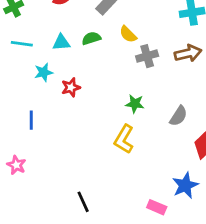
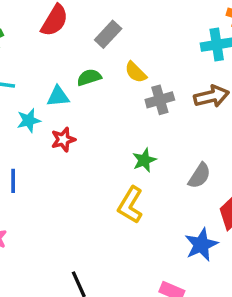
cyan triangle: (61, 42) -> (58, 96), moved
green star: (135, 104) -> (144, 160), turned -30
blue star: (185, 185) -> (201, 245), moved

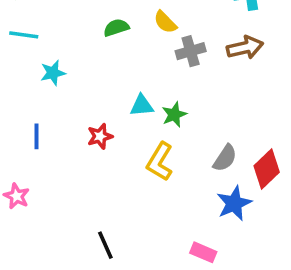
cyan triangle: (58, 96) -> (142, 106), moved
red star: (63, 139) -> (100, 136), moved
gray semicircle: (199, 176) -> (225, 158), moved

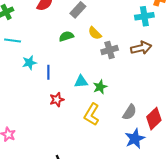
blue line: (37, 136) -> (48, 72), moved

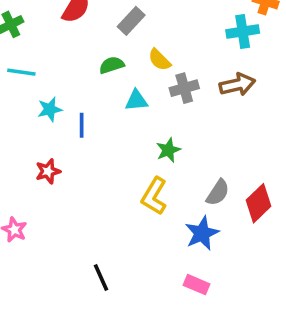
cyan triangle: (81, 82) -> (136, 101), moved
red star: (57, 100) -> (48, 171), moved
blue star: (135, 139) -> (202, 233), moved

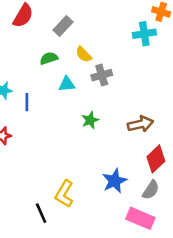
brown arrow: (237, 85) -> (140, 124), moved
gray semicircle: (218, 193) -> (151, 190), moved
yellow L-shape: (154, 196) -> (64, 194), moved
pink rectangle: (197, 285) -> (140, 218), moved, size x1.5

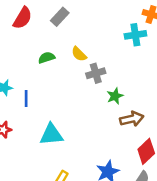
gray rectangle: (63, 26) -> (60, 17), moved
cyan triangle: (67, 84) -> (51, 135), moved, size x1.5
green star: (90, 120) -> (115, 96), moved

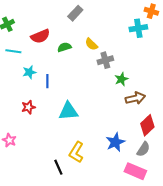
red semicircle: (23, 18) -> (40, 36), moved, turned 36

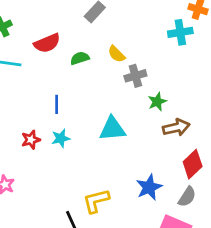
cyan star: (29, 72) -> (61, 138), moved
cyan triangle: (68, 111) -> (112, 129), moved
yellow L-shape: (76, 152) -> (96, 201), turned 45

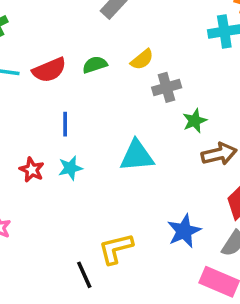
red semicircle: (47, 43) -> (49, 70), moved
yellow semicircle: (116, 54) -> (142, 59), turned -84
red star: (31, 140) -> (32, 170), turned -30

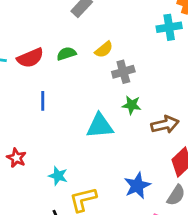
green star: (195, 121) -> (132, 105), moved, turned 30
cyan star: (70, 168) -> (58, 176), moved, turned 30
red star: (32, 170) -> (16, 158), moved

